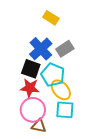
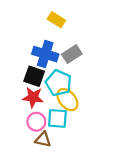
blue cross: (41, 49) -> (45, 54), turned -30
pink circle: (33, 110) -> (36, 122), size x0.7
cyan square: (65, 110) -> (57, 118), moved

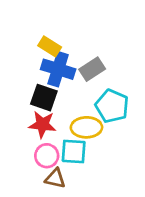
yellow rectangle: (56, 20) -> (50, 46), moved
cyan pentagon: (59, 83) -> (112, 106), moved
yellow ellipse: (67, 100) -> (86, 127), turned -50

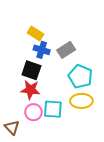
blue cross: (58, 69) -> (42, 50), size x0.7
yellow ellipse: (86, 127) -> (81, 101), moved
brown triangle: (55, 178) -> (12, 127), moved, turned 35

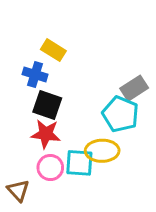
blue cross: (42, 50) -> (35, 74), moved
gray rectangle: (66, 50) -> (134, 88), moved
yellow ellipse: (81, 101) -> (102, 151), moved

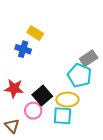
black square: (47, 105) -> (42, 96), moved, turned 30
red star: (46, 134) -> (14, 88), moved
cyan square: (79, 163) -> (62, 116), moved

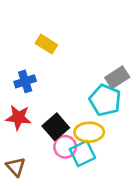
blue cross: (23, 49) -> (25, 81), moved, turned -35
pink circle: (33, 111) -> (65, 147), moved
cyan square: (62, 116) -> (82, 154), turned -30

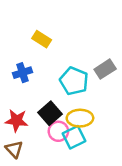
cyan pentagon: (105, 100) -> (74, 81), moved
red star: (18, 117) -> (17, 121), moved

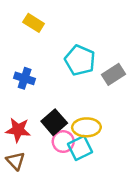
yellow rectangle: (42, 39) -> (34, 23), moved
blue cross: (22, 73) -> (25, 78), turned 36
cyan pentagon: (74, 81) -> (80, 60), moved

